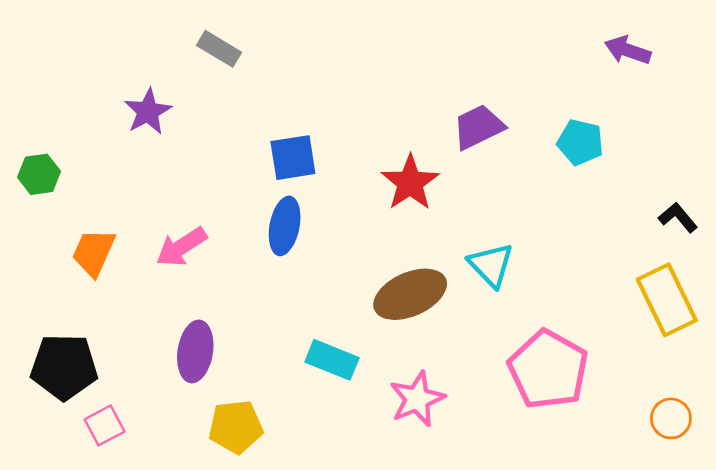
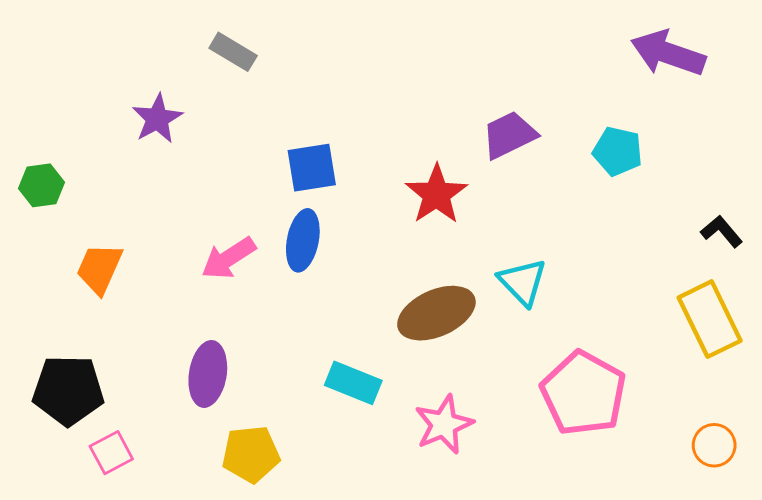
purple arrow: (628, 50) -> (668, 53), size x1.5
pink arrow: (181, 247) -> (229, 258), moved

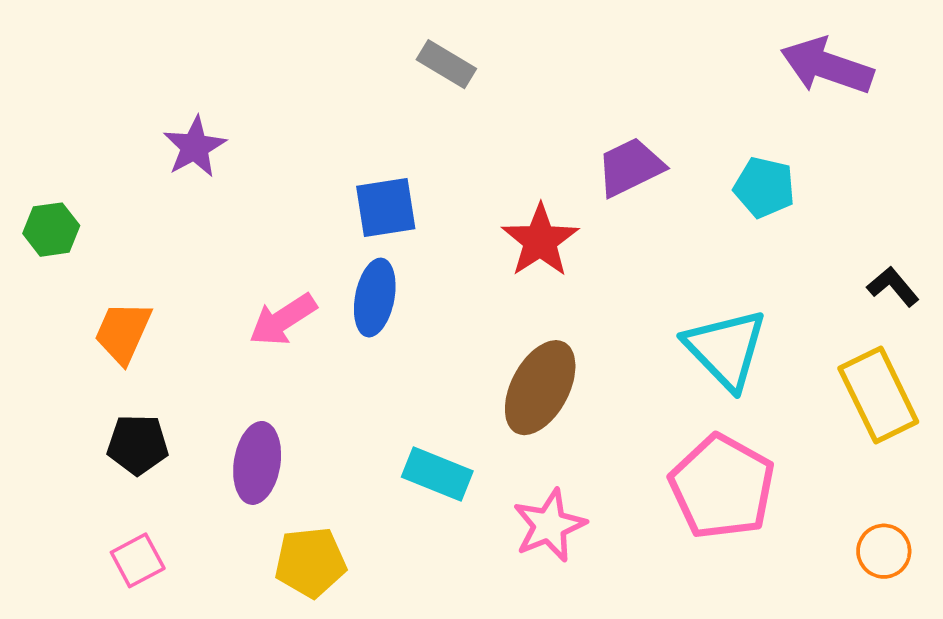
gray rectangle: (233, 52) -> (446, 64), moved
cyan triangle: (523, 282) -> (726, 349), moved, size x1.4
brown ellipse: (436, 313) -> (540, 388), turned -38
black pentagon: (68, 390) -> (138, 445), moved, size x0.7

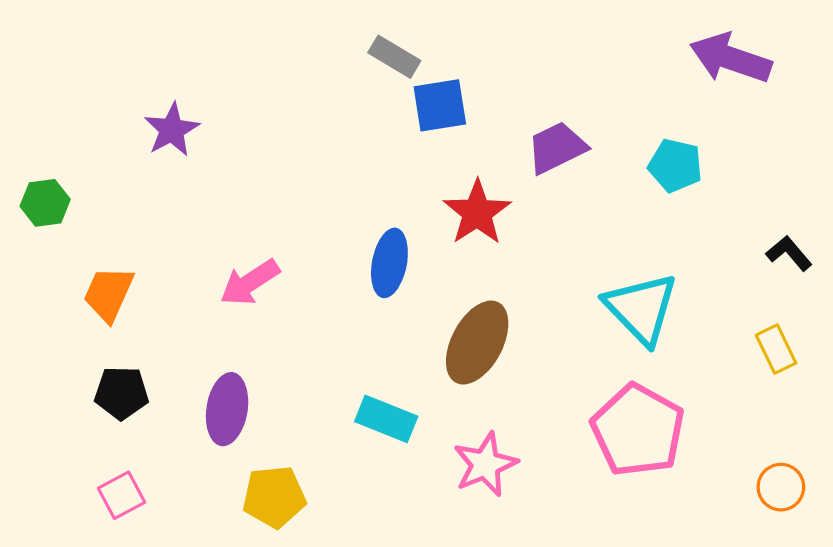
blue square: (386, 207) -> (440, 105), moved
blue ellipse: (375, 298) -> (389, 263), moved
yellow rectangle: (878, 395) -> (776, 349), size x0.6

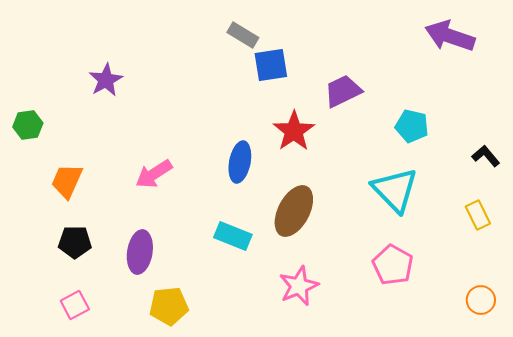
cyan pentagon: (675, 165) -> (412, 126), moved
cyan rectangle: (386, 419) -> (233, 236), moved
pink pentagon: (638, 430) -> (393, 265), size x0.7

